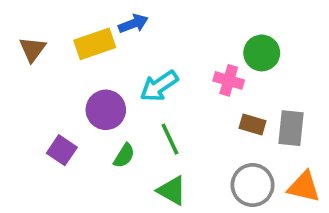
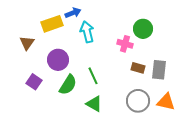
brown triangle: (32, 49) -> (27, 43), moved
cyan arrow: (159, 86) -> (87, 32), moved, turned 110
green semicircle: (124, 156) -> (68, 85), size x1.5

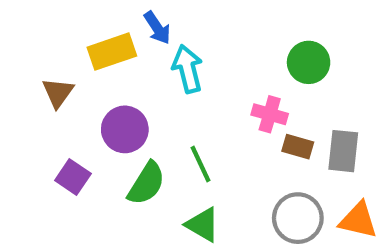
blue arrow: (73, 13) -> (157, 28), turned 77
pink cross: (125, 44) -> (270, 114), moved

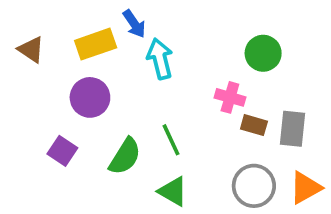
brown triangle: (58, 93) -> (31, 50), moved, turned -32
purple circle: (125, 129) -> (90, 97), moved
orange triangle: (358, 220) -> (305, 188), turned -42

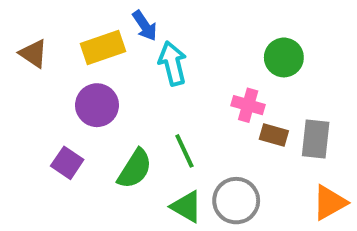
gray circle: (254, 186) -> (236, 201), moved

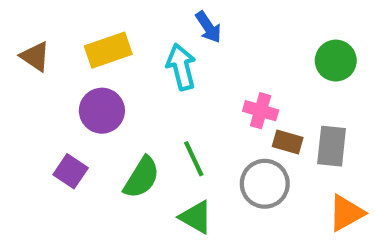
blue arrow: (145, 26) -> (208, 27), moved
green circle: (284, 57) -> (336, 61), moved
gray circle: (236, 201) -> (265, 184), moved

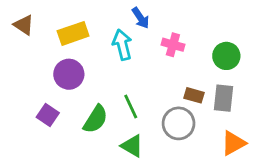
brown triangle: (35, 56) -> (24, 25), moved
green circle: (336, 61) -> (226, 56), moved
pink cross: (261, 111) -> (173, 45), moved

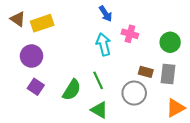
yellow rectangle: (73, 33) -> (42, 23), moved
cyan arrow: (122, 45) -> (103, 44), moved
purple circle: (69, 74) -> (32, 56), moved

